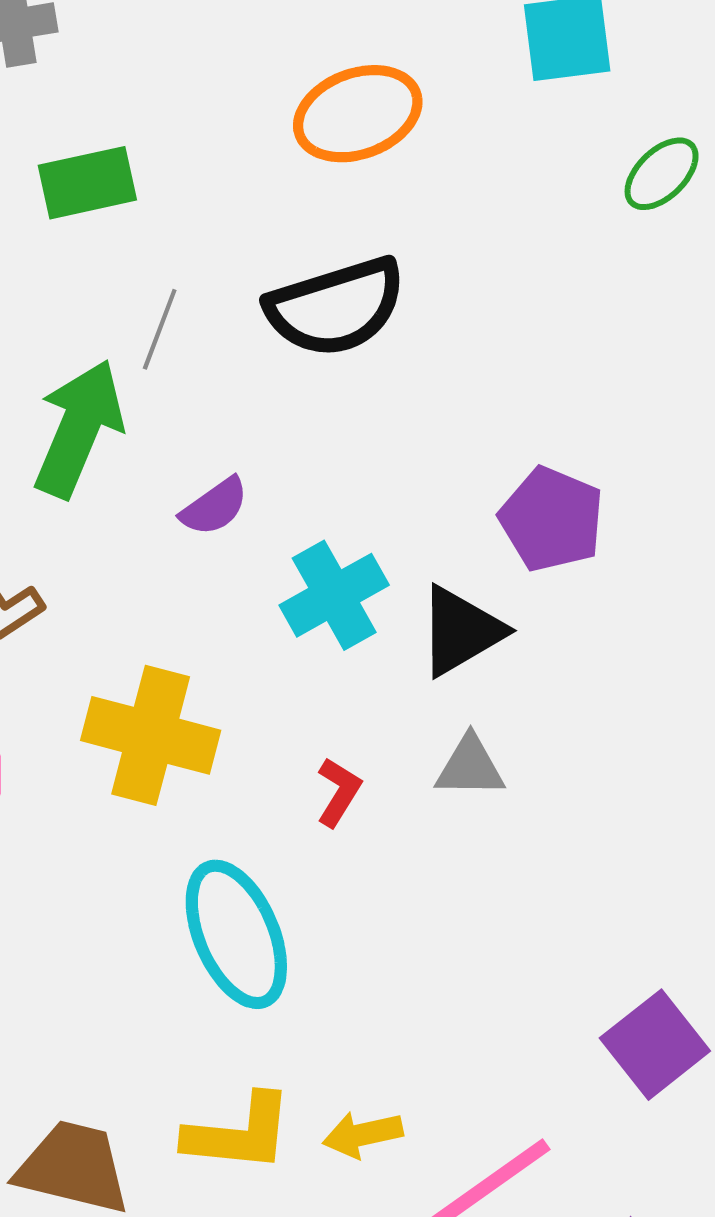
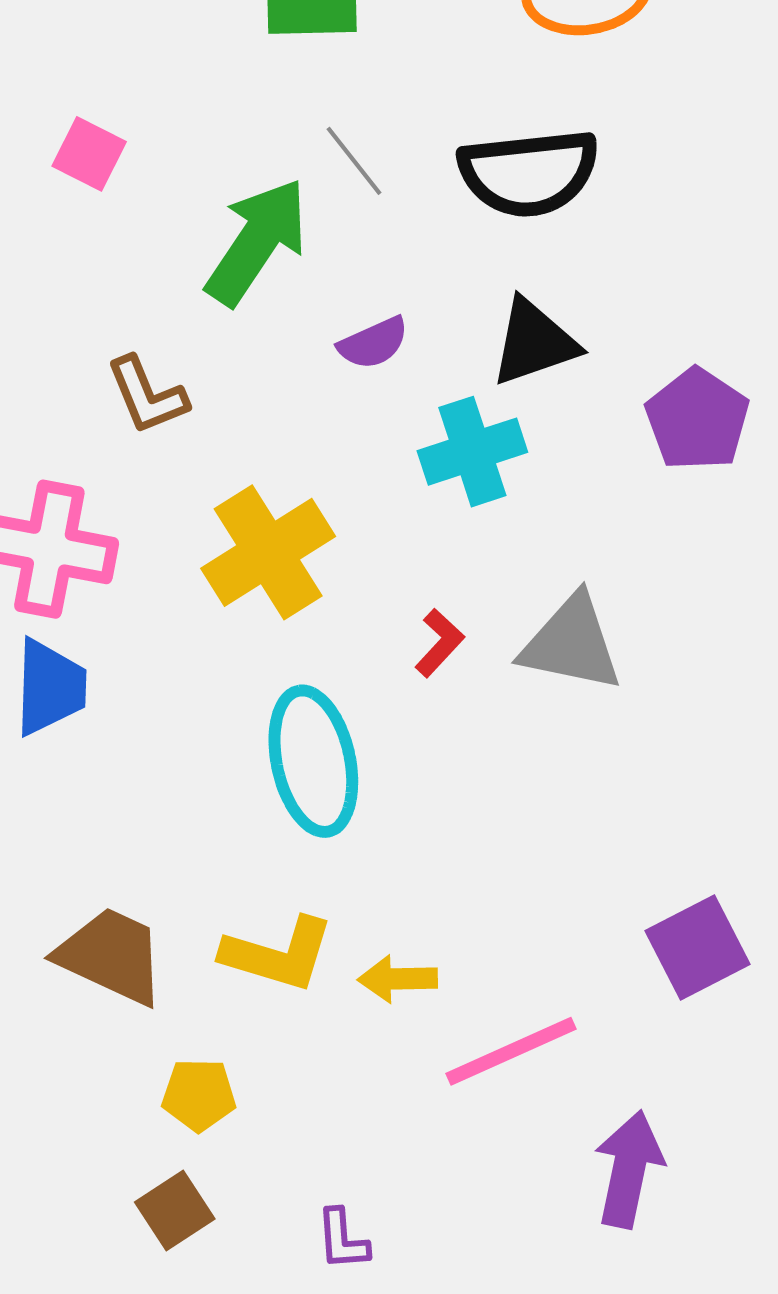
gray line: (160, 329) -> (354, 161), turned -70
black triangle: (461, 631) -> (534, 342), moved
yellow cross: (151, 735) -> (268, 552), turned 32
gray triangle: (470, 767) -> (571, 643), size x1.5

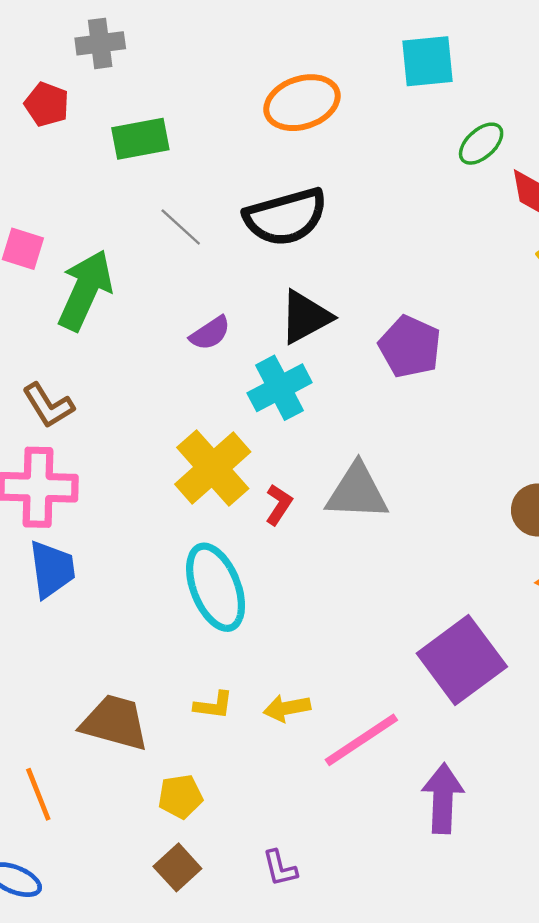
green arrow: (257, 242) -> (85, 290), moved
brown L-shape: (147, 395) -> (48, 405), moved
yellow cross: (268, 552) -> (213, 468), moved
purple square: (698, 947) -> (462, 660), size x1.4
yellow L-shape: (278, 954) -> (214, 705), size x0.6

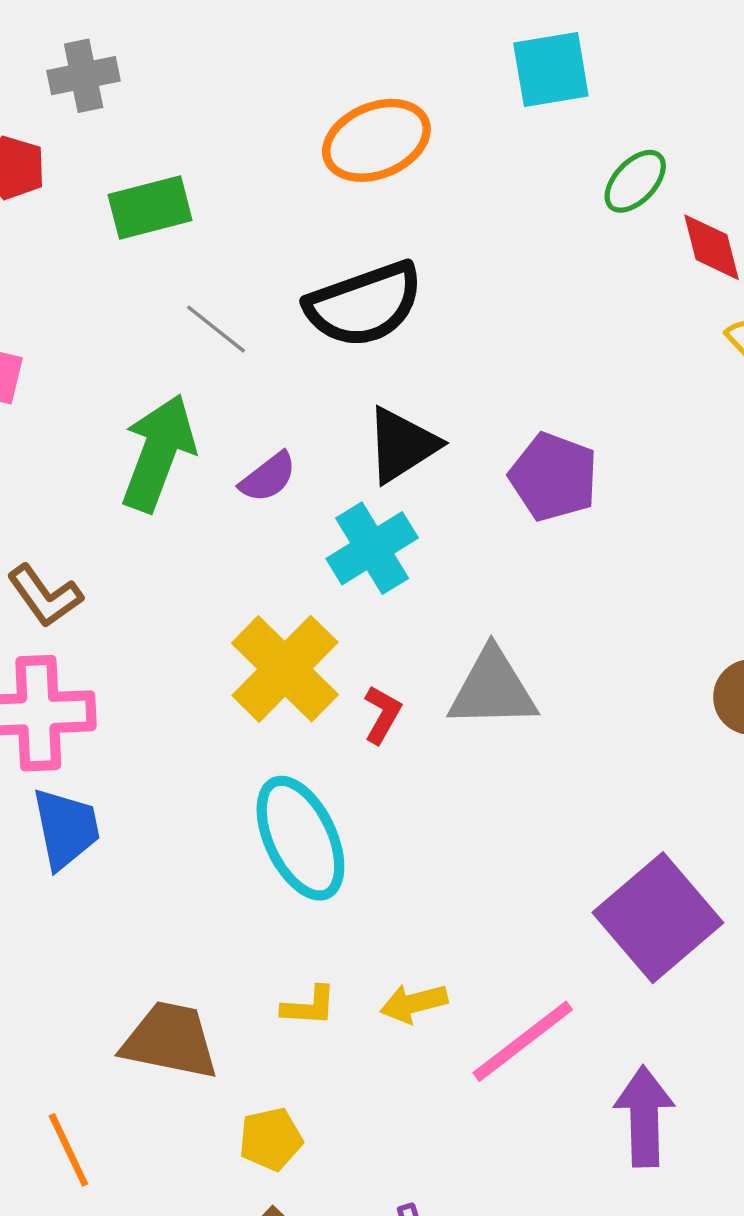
green arrow: (85, 290) -> (158, 453), moved

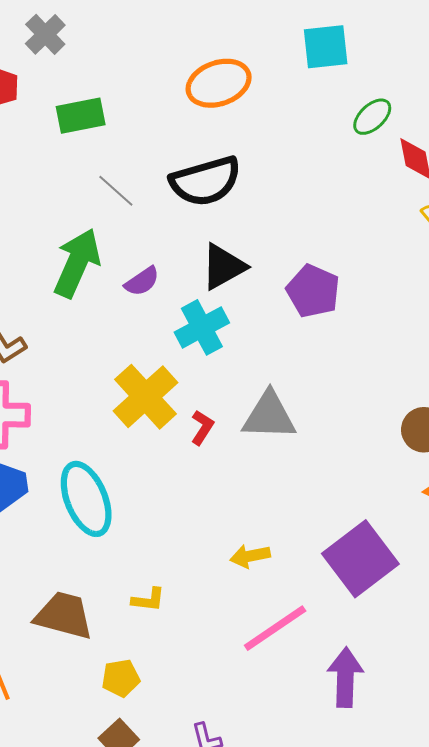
gray cross: (84, 76) -> (45, 34), turned -36
cyan ellipse: (300, 838) -> (86, 499), moved
yellow arrow: (414, 1003) -> (250, 556), moved

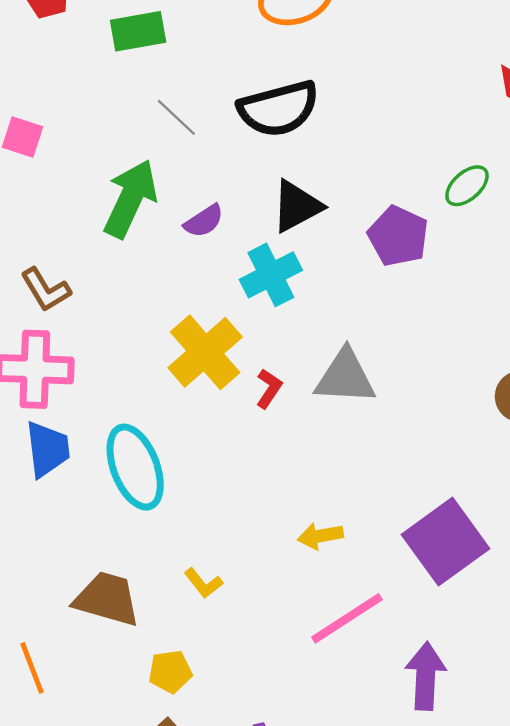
green ellipse: (372, 117) -> (467, 186), moved
yellow L-shape: (148, 600) -> (203, 583), turned 44

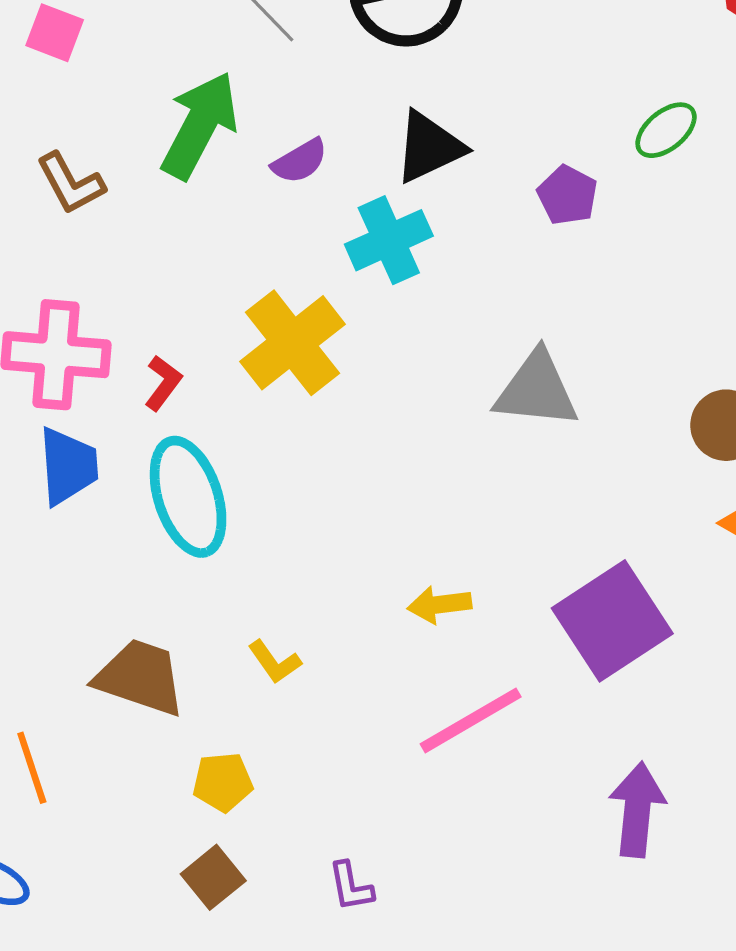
purple pentagon: (398, 236) -> (567, 195), size x0.7
brown L-shape: (46, 290) -> (71, 183), moved
gray triangle: (345, 377) -> (537, 390), moved
red L-shape: (269, 389) -> (163, 383), moved
purple arrow: (426, 676) -> (637, 810), moved

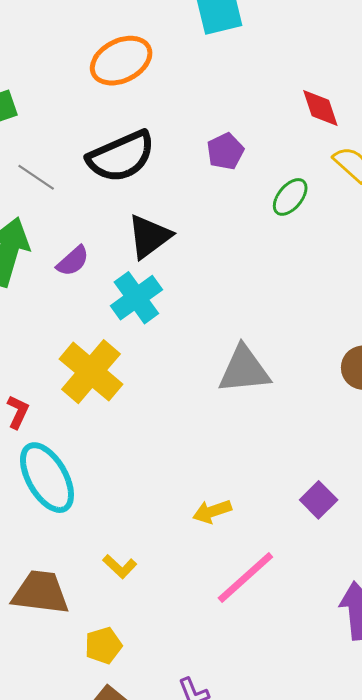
purple pentagon: (567, 195) -> (225, 151), moved, turned 30
purple square: (612, 621) -> (319, 500), size x0.5

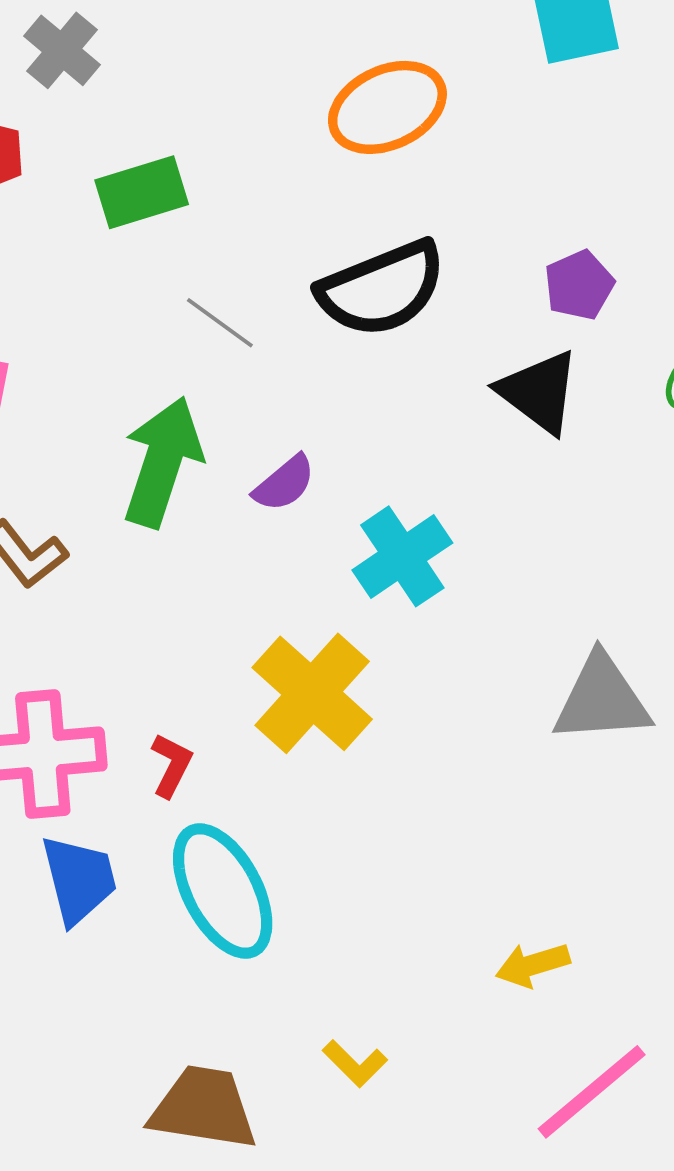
black triangle: (149, 236) -> (539, 392), moved, turned -48

